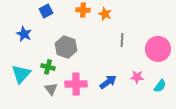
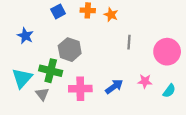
blue square: (46, 11) -> (58, 11), moved
green cross: (48, 67) -> (51, 71), size x1.5
gray triangle: (51, 89) -> (42, 94), moved

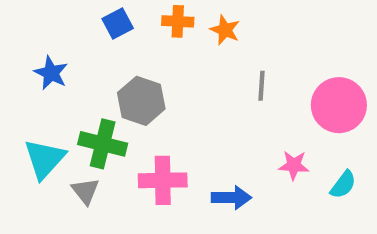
blue arrow: (114, 87) -> (231, 198), moved, turned 36

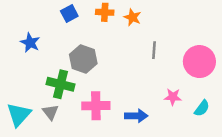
cyan triangle: (45, 159) -> (19, 115), moved

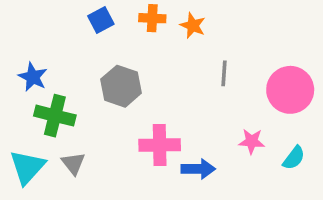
blue star: (30, 43) -> (33, 77), moved
green cross: (60, 84) -> (55, 116), moved
pink cross: (96, 106) -> (160, 145), moved

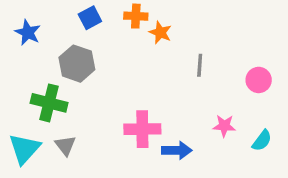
orange star: (193, 26) -> (160, 32), moved
blue star: (33, 77) -> (28, 32), moved
gray hexagon: (121, 86) -> (77, 64), moved
pink circle: (290, 90) -> (259, 80), size x0.6

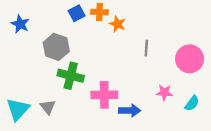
blue square: (90, 18) -> (77, 13), moved
pink circle: (259, 80) -> (190, 59), size x1.5
green cross: (49, 103) -> (71, 76), moved

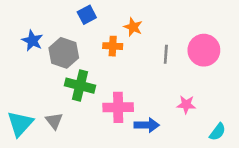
orange cross: (99, 12) -> (113, 46), moved
blue star: (20, 24) -> (32, 41), moved
pink circle: (190, 59) -> (204, 50), moved
cyan semicircle: (192, 103) -> (217, 132), moved

